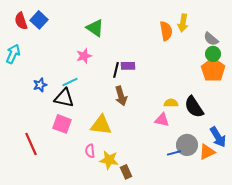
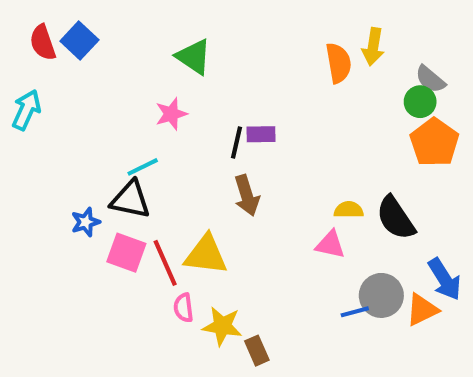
green circle: (213, 54) -> (420, 102), moved
blue star: (40, 85) -> (86, 222), moved
red line: (31, 144) -> (165, 263), moved

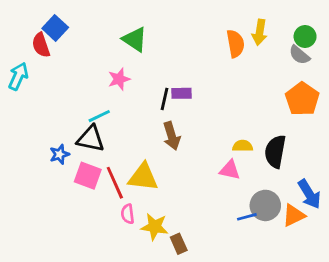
red semicircle: (43, 43) -> (41, 45), moved
green circle: (420, 102) -> (305, 37), moved
black semicircle: (396, 218) -> (275, 151), turned 44

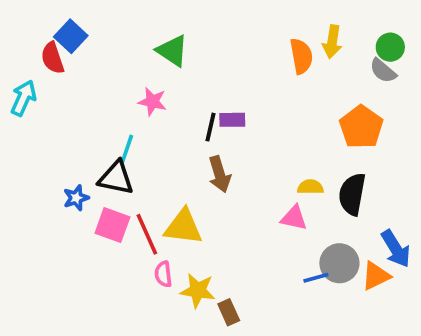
pink star: (119, 79) -> (152, 102), turned 30
orange pentagon: (302, 99) -> (361, 127), moved
cyan line: (99, 116) -> (127, 149), turned -45

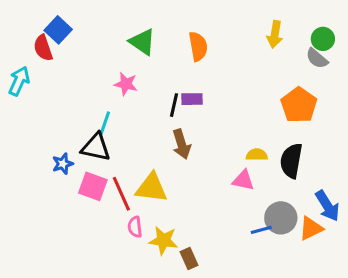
orange semicircle: (301, 56) -> (198, 46), moved

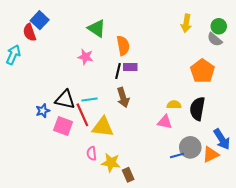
orange semicircle: (198, 46) -> (123, 46), moved
cyan line: (105, 123) -> (90, 100), moved, turned 63
red line: (121, 194) -> (82, 115), moved

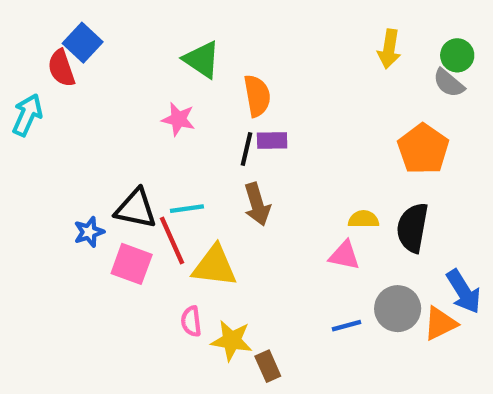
blue line: (177, 156) -> (347, 326), moved

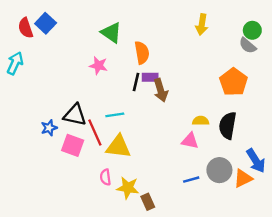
yellow arrow: (389, 49) -> (202, 24), moved
red semicircle: (61, 68) -> (26, 28), moved
brown arrow: (257, 204) -> (161, 90), moved
cyan line: (187, 209) -> (115, 115), moved

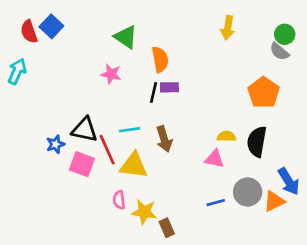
brown arrow: (161, 90) -> (164, 139), moved

